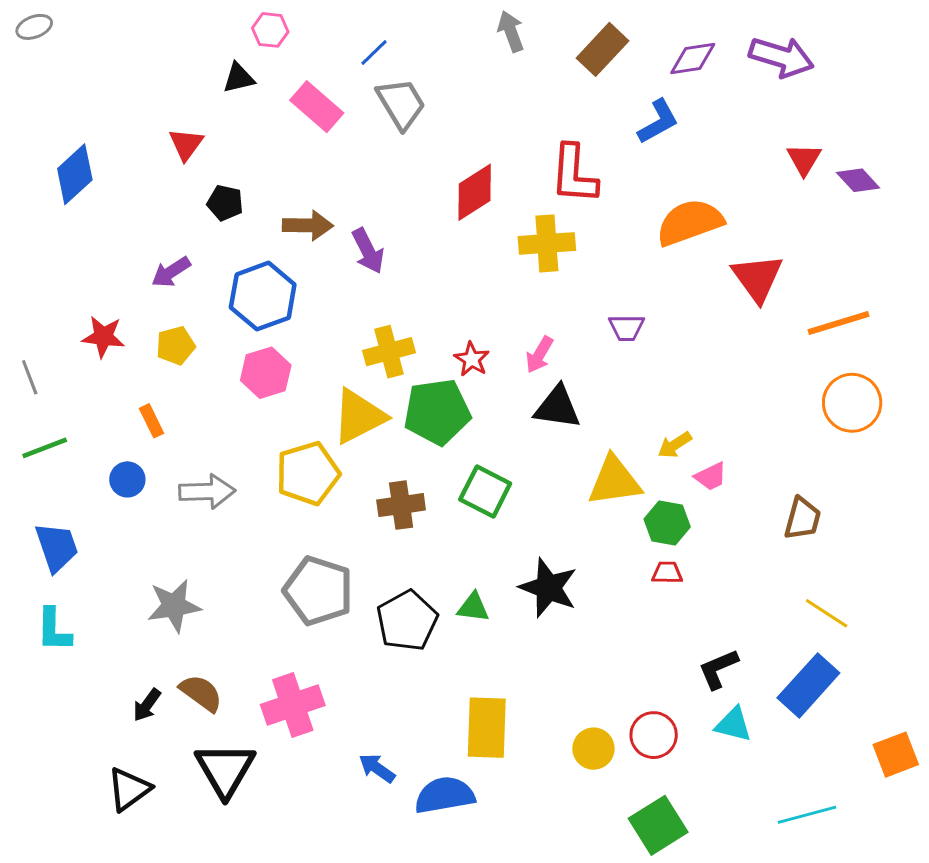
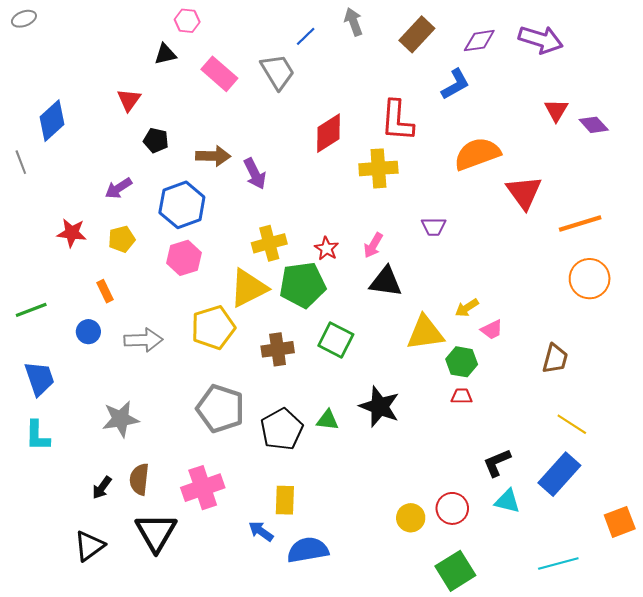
blue line: (374, 52) -> (306, 36), moved
gray line: (30, 377) -> (21, 162), moved
brown semicircle: (201, 693) -> (139, 479), turned -120
yellow rectangle: (487, 728) -> (285, 500), moved, size x0.7

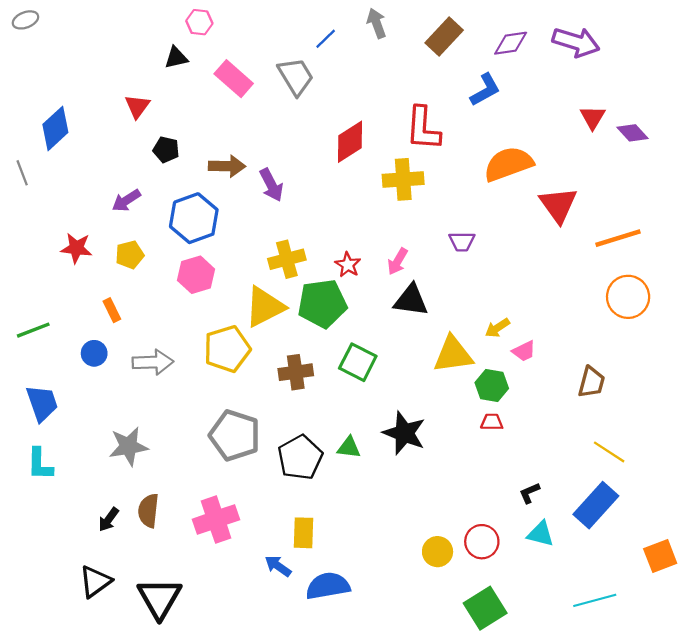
black L-shape: (497, 463) -> (529, 493), size x0.7
black triangle: (156, 532) -> (159, 598), moved

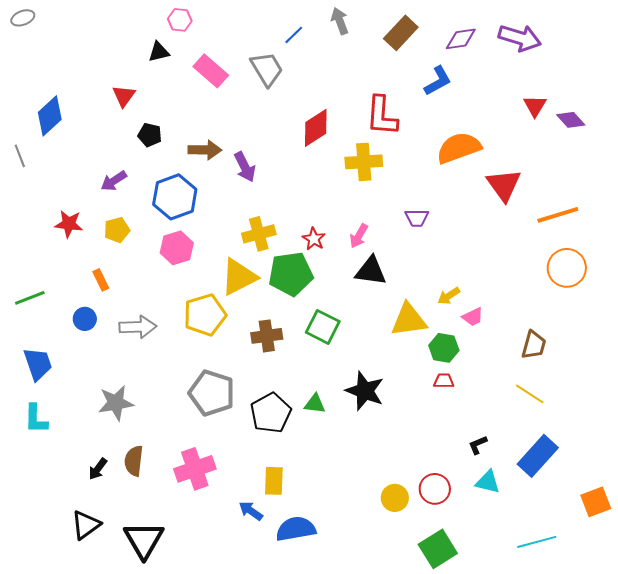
yellow line: (609, 452) -> (530, 394), moved

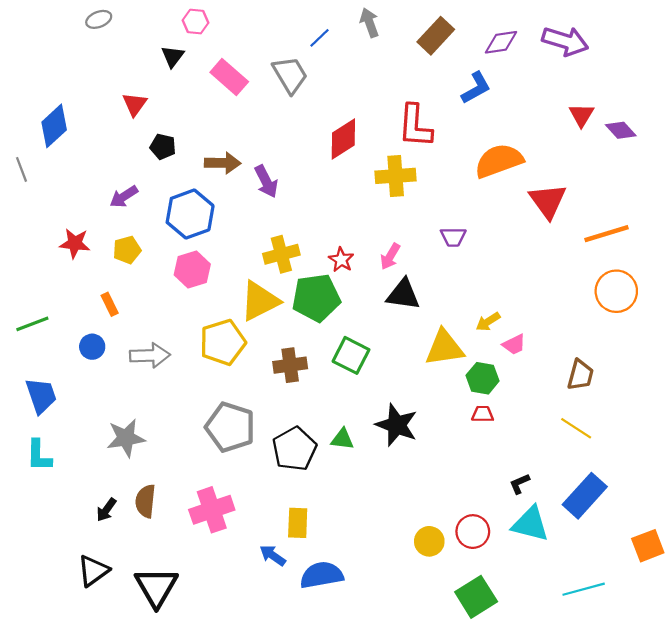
gray ellipse: (23, 18) -> (99, 19), moved
black triangle: (159, 52) -> (173, 56), turned -40
cyan triangle: (488, 482) -> (530, 524), size x1.4

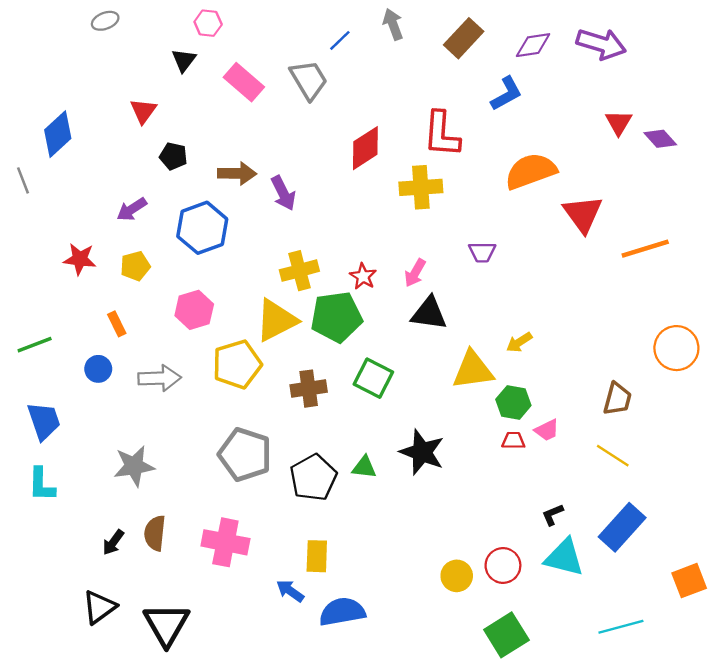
pink hexagon: (192, 269) -> (194, 310), moved
orange circle: (616, 291) -> (676, 348), moved
pink trapezoid: (514, 345) -> (547, 430), moved
pink cross: (212, 510) -> (225, 542), turned 30

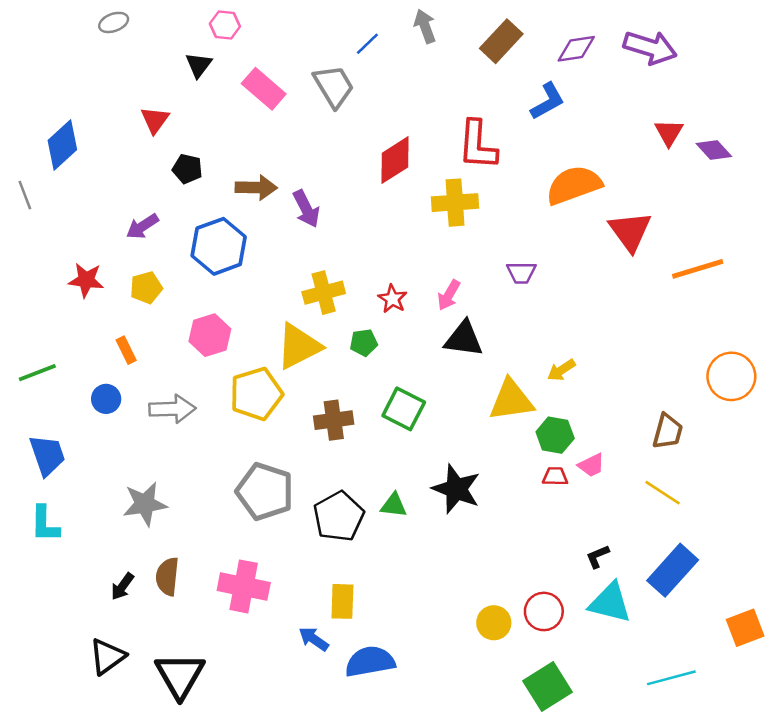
green pentagon: (336, 317) -> (364, 343), size x0.5

